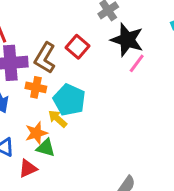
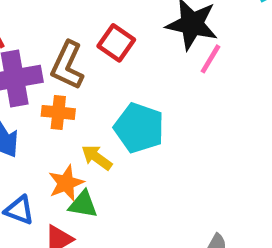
cyan pentagon: (69, 100) -> (139, 128), moved

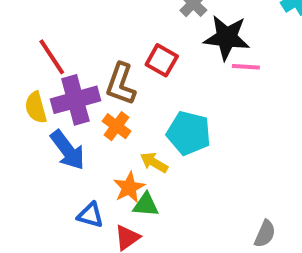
pink line: (211, 59) -> (246, 67), turned 68
orange cross: (58, 112) -> (117, 126), turned 36

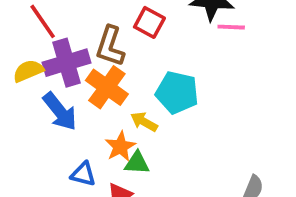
yellow semicircle: (36, 107) -> (28, 71), turned 84
orange cross: (117, 126) -> (107, 87), size x1.5

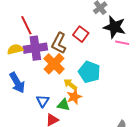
blue arrow: (60, 112) -> (17, 83), moved
orange star: (120, 147) -> (74, 97), moved
blue triangle: (83, 174) -> (43, 101), moved, turned 40

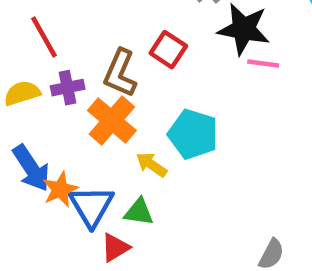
purple cross: (35, 48) -> (68, 88), size x0.6
orange star: (74, 97) -> (60, 189), moved
blue triangle: (43, 101) -> (91, 206), size x1.5

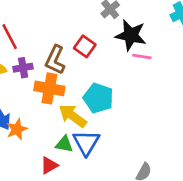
orange cross: (112, 121) -> (49, 88), turned -32
yellow arrow: (151, 165) -> (73, 116), size x1.5
blue triangle: (91, 206) -> (86, 143), moved

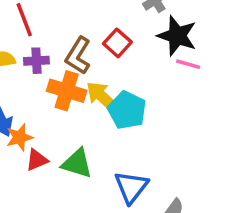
yellow arrow: (73, 116) -> (103, 97), moved
blue triangle: (86, 143) -> (131, 187), moved
green triangle: (64, 144) -> (77, 163), size x1.4
red triangle: (49, 165) -> (37, 160), moved

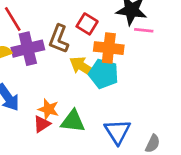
purple cross: (36, 61) -> (28, 49), size x1.6
orange cross: (67, 91) -> (109, 48), moved
orange star: (20, 137) -> (48, 109), moved, turned -30

